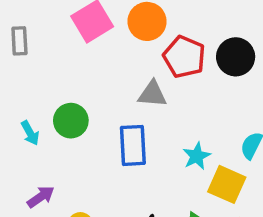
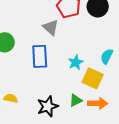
gray triangle: (152, 94) -> (51, 27), turned 36

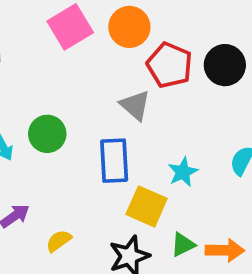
yellow square: (93, 78) -> (147, 206), moved
yellow semicircle: (11, 98) -> (59, 241), turned -48

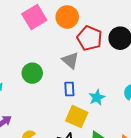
green circle: (47, 134) -> (32, 73), moved
blue rectangle: (114, 161) -> (69, 89), moved, size x0.6

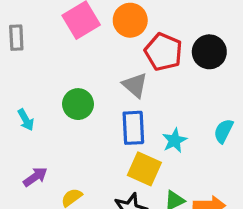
blue rectangle: (69, 89) -> (133, 128), size x1.5

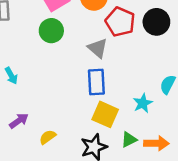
green circle: (78, 104) -> (51, 31), moved
cyan star: (175, 140) -> (143, 103), moved

